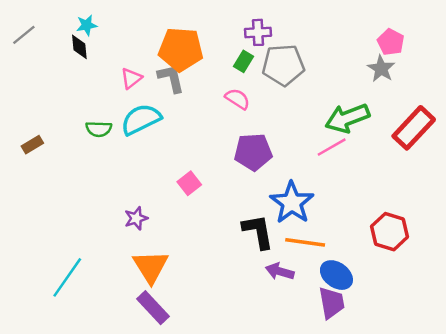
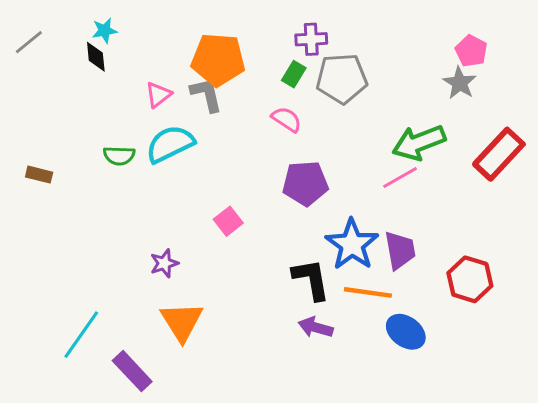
brown rectangle: (32, 145) -> (39, 175), turned 45
purple arrow: (280, 271) -> (316, 327), moved
purple trapezoid: (332, 303) -> (400, 250), moved
purple rectangle: (153, 308) -> (132, 371), moved

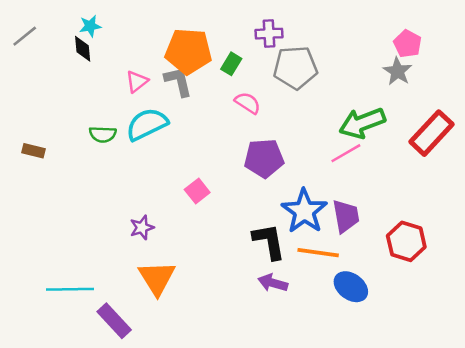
green rectangle: (294, 74) -> (231, 64), moved
cyan line: (81, 335) -> (70, 289), turned 54

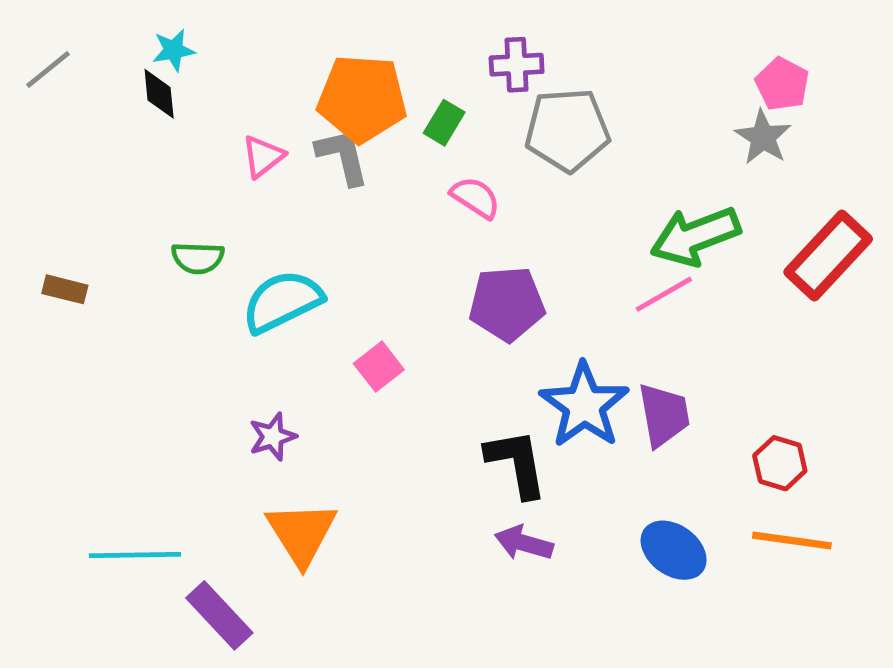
cyan semicircle: (147, 124) -> (282, 301), moved
red hexagon: (406, 241) -> (780, 463), size x0.7
orange line: (318, 253) -> (792, 541), moved

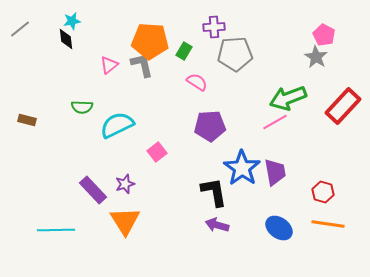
purple star: (273, 437) -> (125, 184), moved
purple rectangle: (219, 615) -> (93, 190), moved

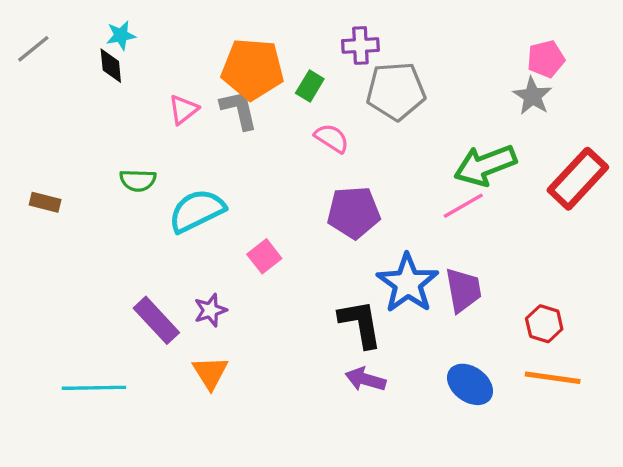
pink pentagon: (324, 35) -> (546, 59), turned 30
orange triangle: (125, 221) -> (210, 373), size x0.7

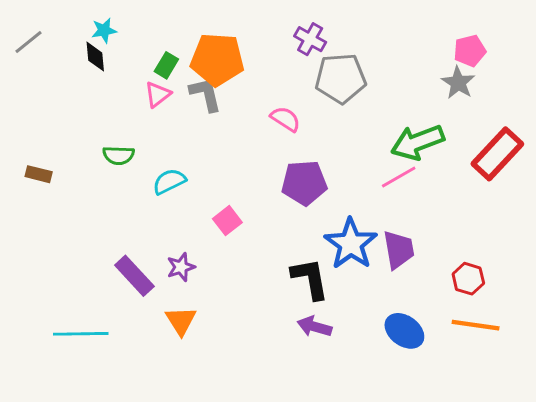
purple cross: (360, 45) -> (310, 39), turned 32
green rectangle: (310, 86) -> (166, 65), moved
cyan semicircle: (197, 211) -> (169, 181), size x0.7

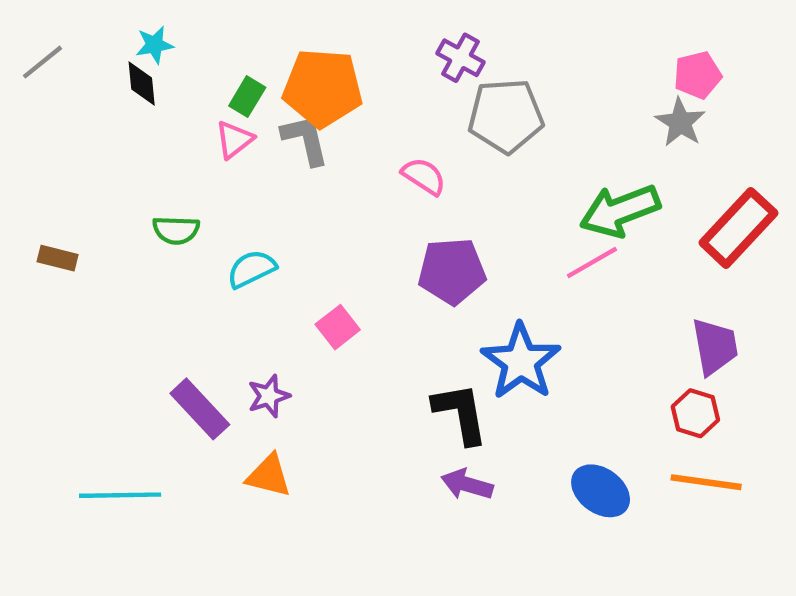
purple trapezoid: (399, 250) -> (715, 346), moved
orange triangle: (181, 321) -> (269, 476), turned -44

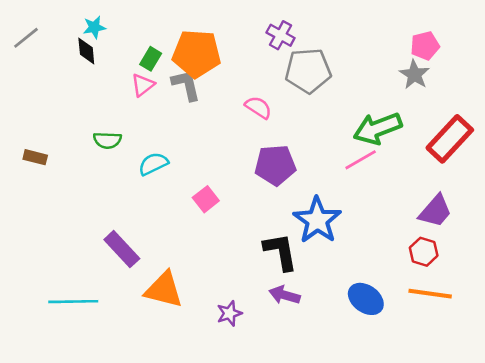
purple trapezoid: (715, 346) -> (435, 211), turned 51
purple star: (269, 396) -> (229, 313), moved
orange triangle: (269, 476) -> (164, 290), size x1.4

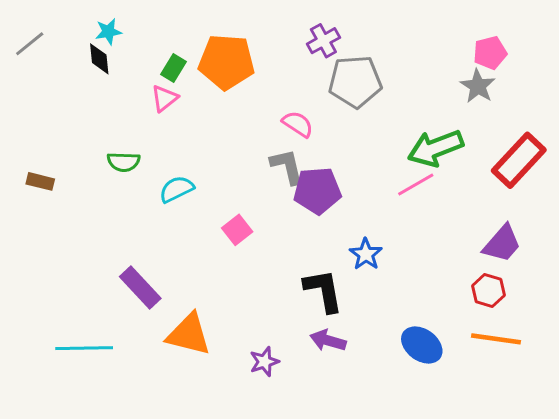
purple cross: (281, 35) -> (323, 41), turned 32
gray L-shape: (186, 85) -> (287, 166), moved
blue star: (317, 220) -> (366, 254), size x0.6

